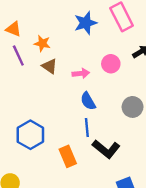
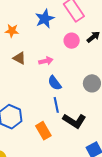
orange star: (42, 43) -> (12, 31), moved
pink circle: (111, 64) -> (72, 41), moved

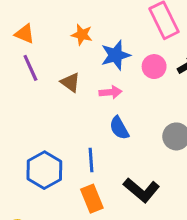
blue star: (45, 19) -> (116, 55), moved
orange star: (12, 31) -> (82, 35), moved
blue line: (56, 105) -> (91, 160), moved

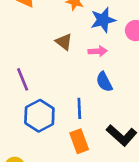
purple line: (30, 68) -> (23, 79), moved

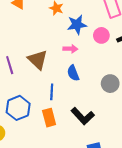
brown triangle: (64, 42) -> (38, 60), moved, size x1.5
blue hexagon: (39, 116) -> (18, 108), moved

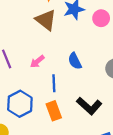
pink arrow: (70, 49) -> (37, 62), moved, turned 144
brown triangle: (38, 60) -> (46, 20), moved

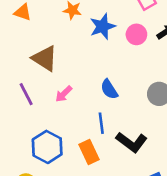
brown triangle: (46, 20) -> (45, 58), moved
blue line: (54, 83) -> (101, 123), moved

